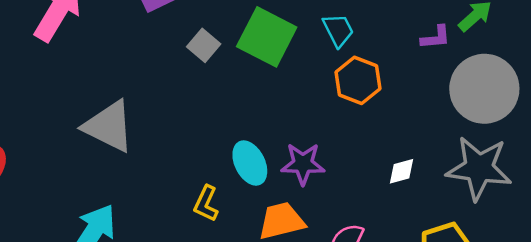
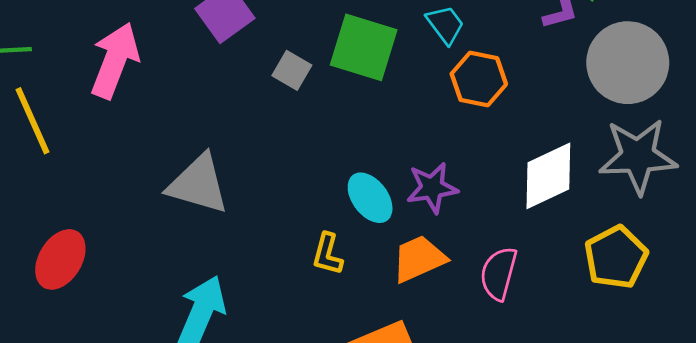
white diamond: (402, 171) -> (548, 176), size x2.0

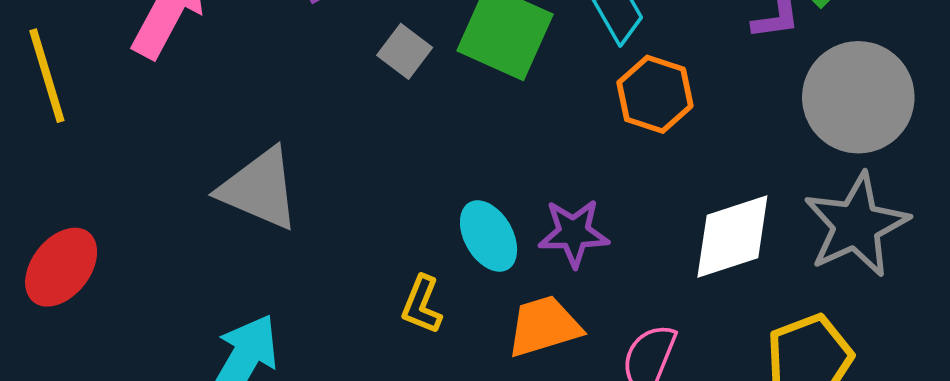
gray star: (638, 156) -> (856, 225), turned -30

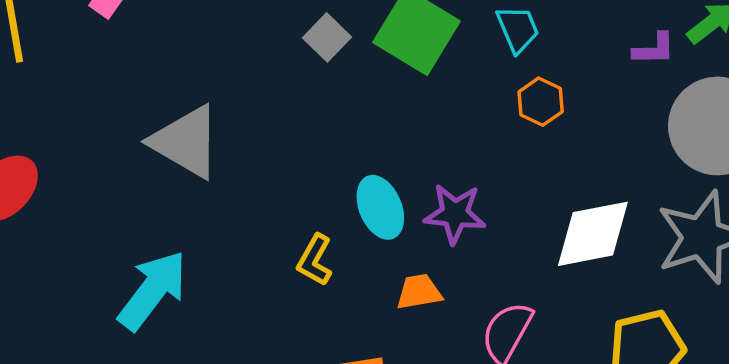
orange hexagon: (655, 94) -> (541, 102), size x0.7
orange trapezoid: (544, 326) -> (419, 292), size x0.7

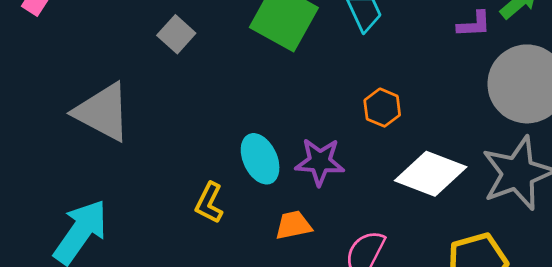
gray square: (327, 37) -> (176, 34), moved
orange hexagon: (541, 102) -> (382, 108), moved
white diamond: (593, 234) -> (431, 174), turned 34

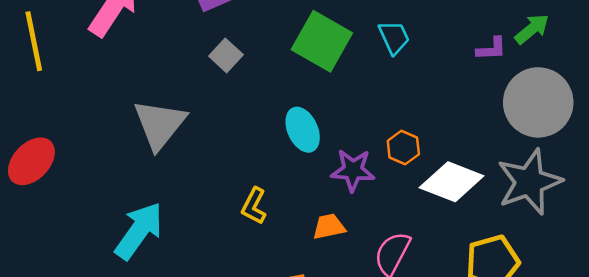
orange hexagon: (382, 108) -> (403, 147), moved
gray triangle: (103, 112) -> (160, 124), turned 40
cyan ellipse: (260, 159) -> (303, 130), moved

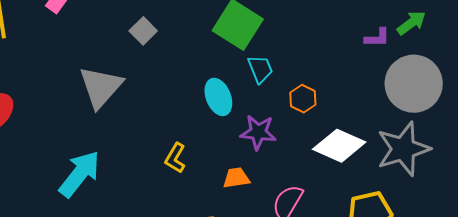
cyan trapezoid: (394, 37) -> (260, 69), moved
gray square: (226, 55) -> (143, 31), moved
orange hexagon: (403, 147) -> (303, 99), moved

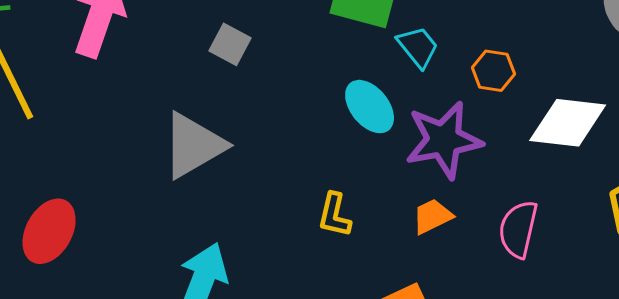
gray triangle: (101, 87) -> (194, 145), turned 36
purple star: (258, 132) -> (444, 140), size x1.4

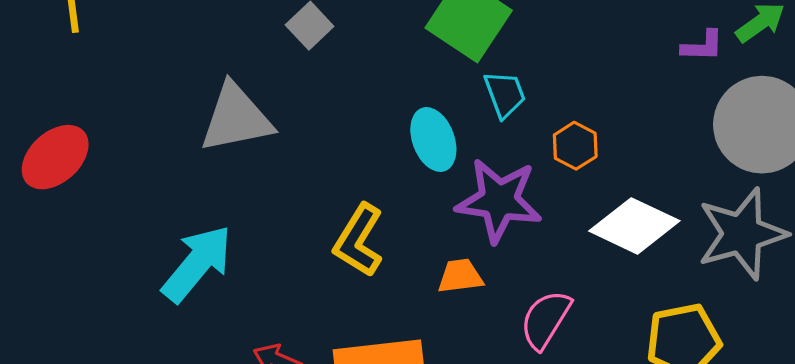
yellow L-shape: (334, 215) -> (359, 240), size x1.4

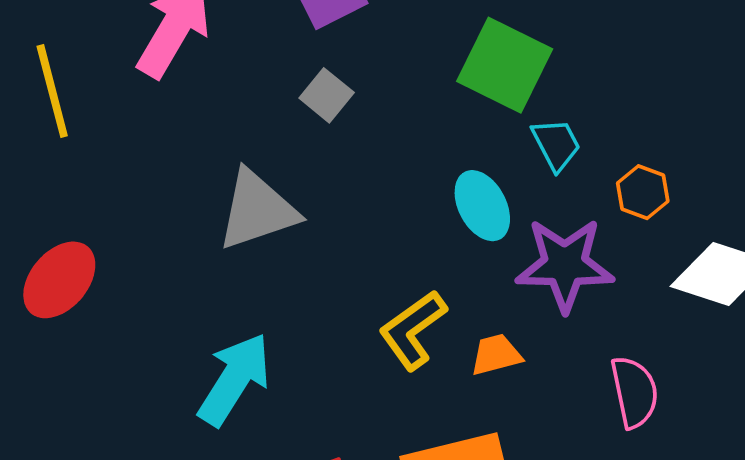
yellow L-shape: (359, 240) -> (413, 330), turned 30
orange trapezoid: (460, 276) -> (496, 355), moved
pink semicircle: (546, 320) -> (634, 392), turned 144

